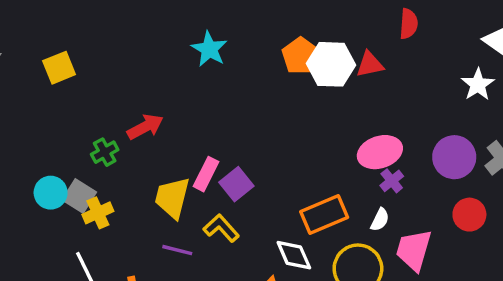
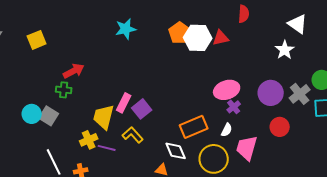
cyan star: (209, 49) -> (126, 29), turned 30
red arrow: (145, 127) -> (74, 71), moved
green cross: (105, 152) -> (64, 90), turned 35
yellow cross: (98, 213) -> (89, 140), moved

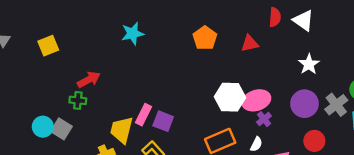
white triangle: (298, 24) -> (303, 20), moved
cyan star: (126, 29) -> (133, 34), moved
white hexagon: (198, 38) -> (230, 97), moved
white star: (285, 50) -> (309, 64), moved
purple square: (142, 109) -> (163, 121), turned -30

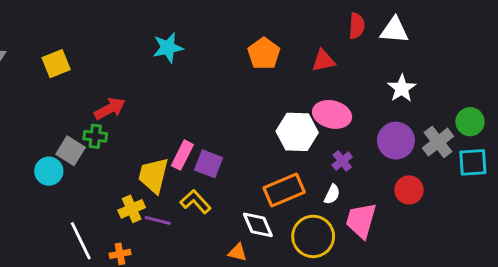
white triangle: (303, 20) -> (394, 30), turned -30
pink ellipse: (256, 100) -> (332, 114), moved, turned 32
gray square: (61, 129) -> (71, 151), moved

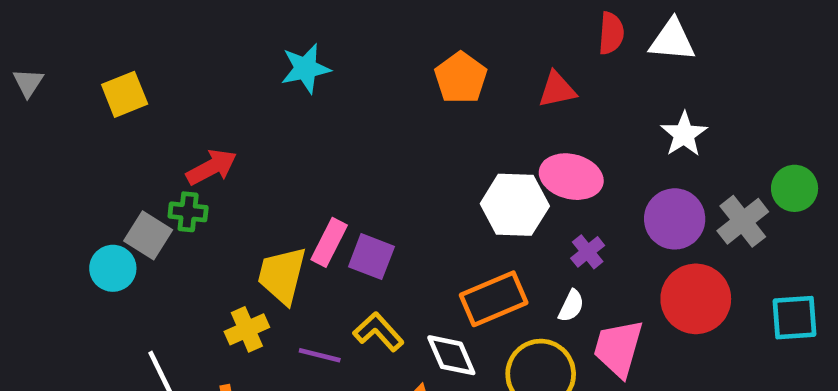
cyan square: (473, 162) -> (795, 318), moved
red circle: (409, 190) -> (696, 299), size x1.5
yellow L-shape: (195, 202) -> (378, 332), moved
purple line: (158, 220) -> (320, 355), moved

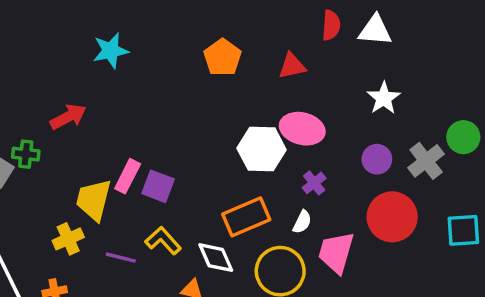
red arrow: (212, 167) -> (68, 117), moved
purple circle: (675, 219) -> (377, 159), size x0.7

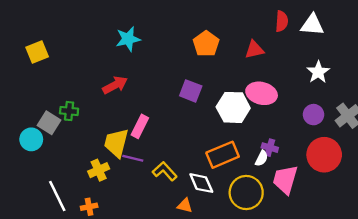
red arrow: (68, 117) -> (115, 85), moved
purple cross: (314, 183) -> (270, 148), moved, turned -35
purple square: (158, 186) -> (191, 91), moved
purple line: (121, 258) -> (133, 158), moved

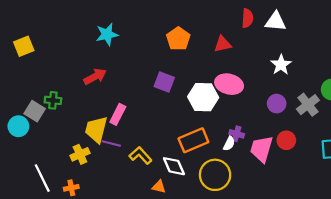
red circle: (324, 155) -> (286, 140), size x0.6
pink trapezoid: (285, 180) -> (261, 149), moved

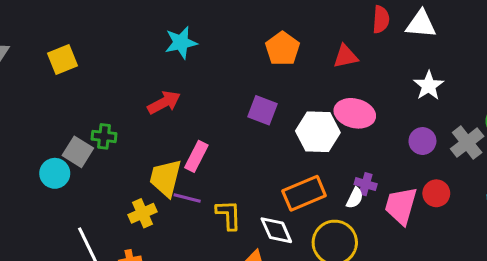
yellow L-shape: (140, 155) -> (229, 215), turned 40

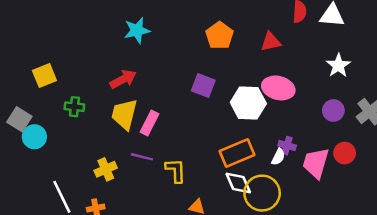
yellow square: (62, 59) -> (44, 75), moved
gray square: (78, 152) -> (19, 119), moved
yellow trapezoid: (166, 178) -> (124, 114), moved
white diamond: (276, 230) -> (238, 183), moved

